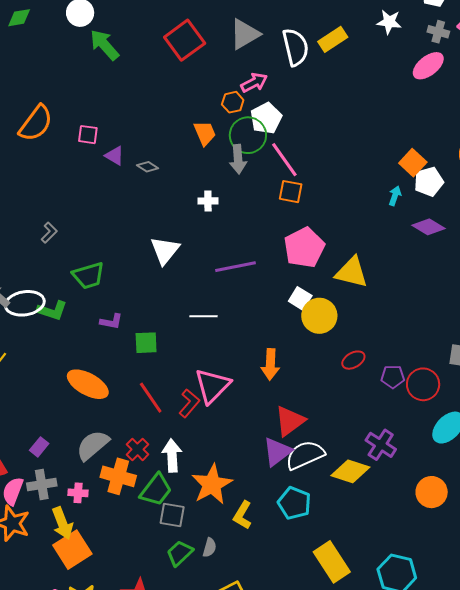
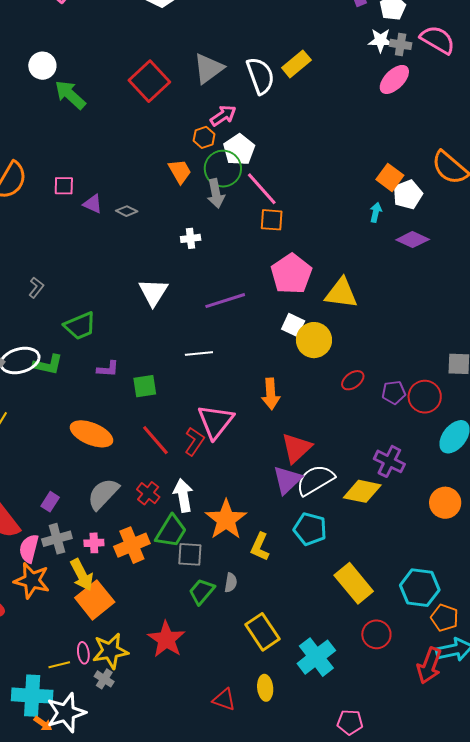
white star: (389, 22) -> (381, 40), moved
orange cross: (118, 476) -> (132, 545), moved, turned -32

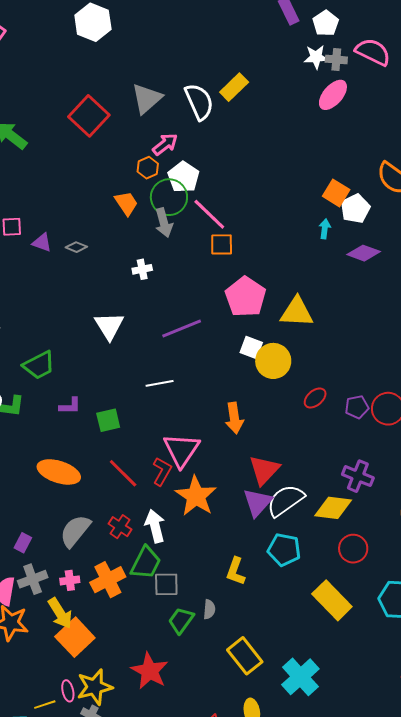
orange star: (226, 520) -> (196, 496), moved
red circle: (376, 634) -> (353, 549), moved

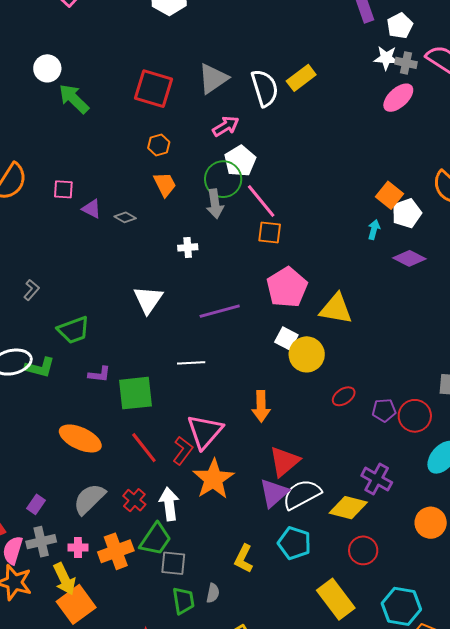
red square: (89, 116) -> (153, 89), turned -33
orange hexagon: (148, 168) -> (159, 145), moved
orange trapezoid: (126, 203) -> (165, 184), moved
green square: (108, 420) -> (136, 393), size x1.5
green trapezoid: (181, 620) -> (183, 601), turned 128

